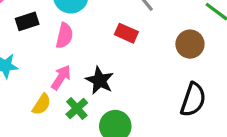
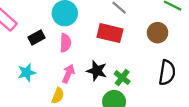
red rectangle: (126, 33) -> (110, 33), size x1.5
green cross: (77, 108) -> (122, 78), moved

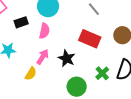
red rectangle: (110, 33) -> (90, 39), moved
green cross: (122, 78) -> (102, 73), moved

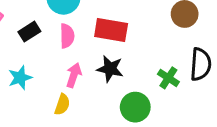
red rectangle: (90, 39) -> (111, 30), moved

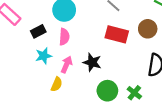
red rectangle: (111, 30) -> (117, 34), moved
cyan star: (20, 78) -> (44, 56), moved
green cross: (168, 78) -> (134, 93), moved

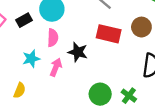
black rectangle: (38, 31) -> (24, 20), moved
black star: (92, 62) -> (78, 52), moved
yellow semicircle: (57, 84) -> (20, 90), moved

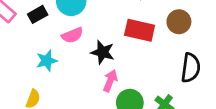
pink semicircle: (53, 38) -> (72, 35), turned 66
pink arrow: (56, 67) -> (110, 81), moved

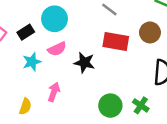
cyan star: (47, 61) -> (32, 62), moved
pink arrow: (110, 81) -> (54, 92), moved

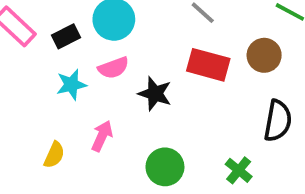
green circle: (110, 106) -> (165, 167), moved

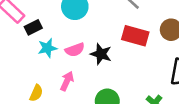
black rectangle: (66, 36) -> (33, 27), moved
pink semicircle: (113, 68) -> (75, 50), moved

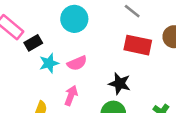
black star: (101, 54) -> (120, 84), moved

